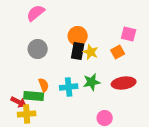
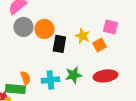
orange circle: (78, 36) -> (44, 29), moved
gray circle: (38, 49) -> (23, 27), moved
yellow star: (91, 52) -> (82, 36), moved

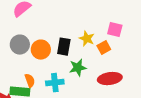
gray circle: (23, 27) -> (20, 45), moved
orange circle: (44, 29) -> (41, 50), moved
green star: (73, 75) -> (78, 68), moved

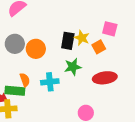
black rectangle: (64, 47) -> (68, 41), moved

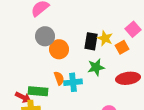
pink square: (110, 29) -> (133, 29), turned 35
gray circle: (15, 44) -> (45, 36), moved
orange semicircle: (25, 80) -> (59, 78), moved

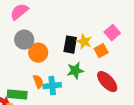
red ellipse: (128, 78) -> (107, 82), turned 55

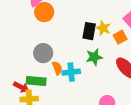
gray circle: (24, 40) -> (43, 53), moved
orange circle: (38, 53) -> (44, 12), moved

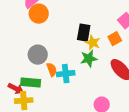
yellow star: (103, 28) -> (93, 43), moved

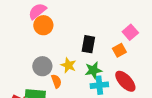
yellow star: (93, 43) -> (68, 65), moved
cyan cross: (66, 74) -> (99, 85), moved

